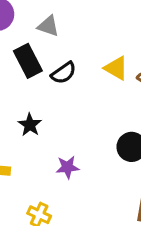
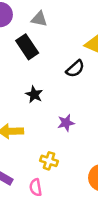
black semicircle: (64, 73) -> (75, 69), moved

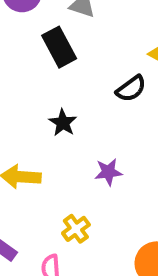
yellow cross: (49, 161) -> (76, 229), turned 30

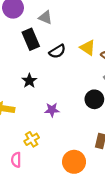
black semicircle: (131, 89) -> (57, 51), moved

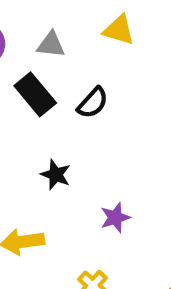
yellow triangle: (88, 48) -> (119, 30), moved

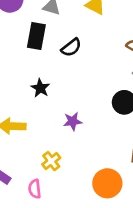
black rectangle: (35, 94) -> (36, 36), turned 40

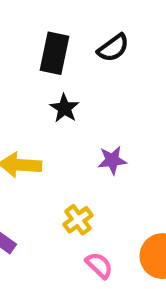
black rectangle: (36, 36) -> (55, 53), moved
pink semicircle: (35, 189) -> (99, 265), moved, turned 138

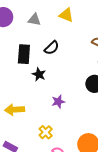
black star: (64, 108) -> (39, 74), moved

